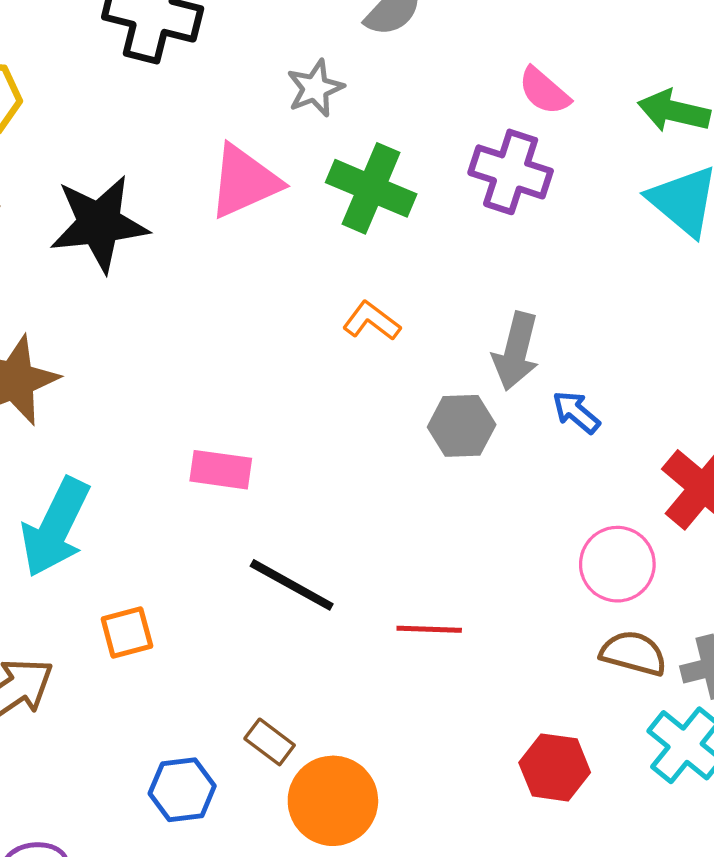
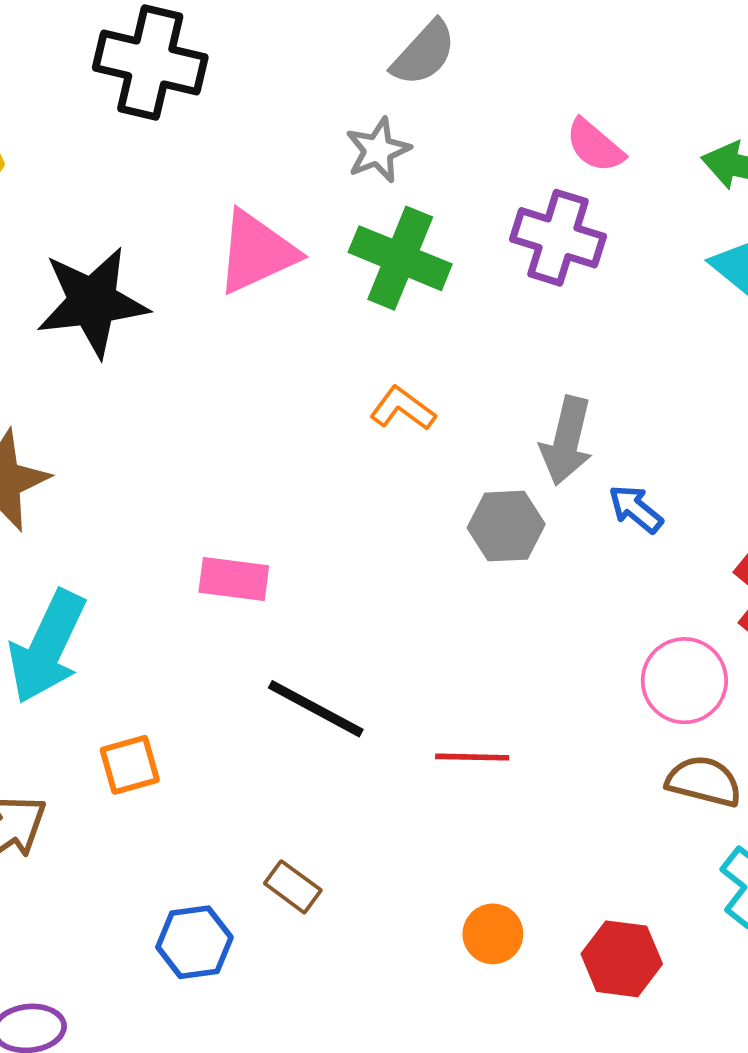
gray star: (315, 88) -> (378, 150), moved
red hexagon: (555, 767) -> (622, 959), moved
orange circle: (333, 801) -> (493, 934), moved, size x0.6

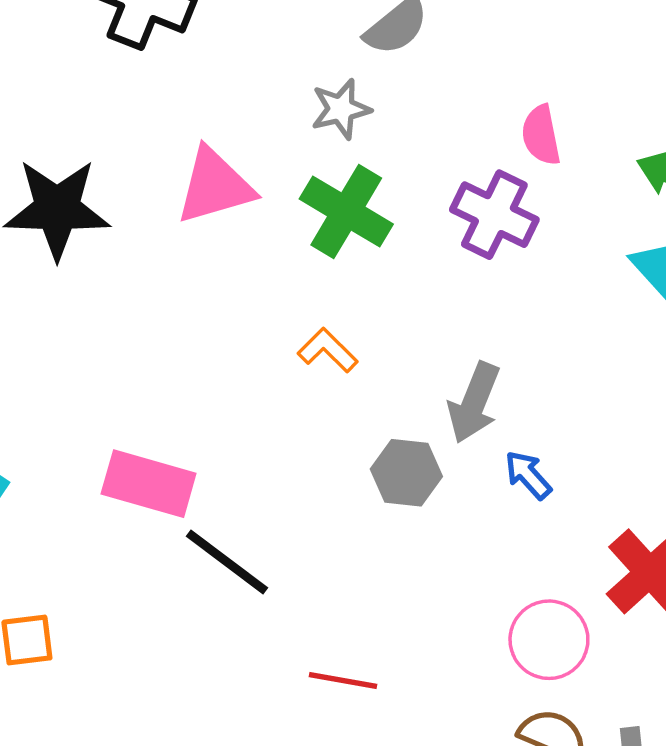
pink semicircle: (595, 146) -> (541, 135), turned 30
pink rectangle: (234, 579) -> (149, 484), size x1.4
black line: (316, 709) -> (227, 562), moved

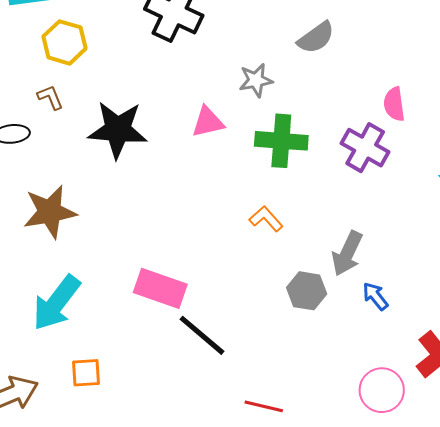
gray star: (341, 109) -> (256, 80), moved
pink triangle: (215, 186) -> (208, 122), size x0.7
green cross: (346, 212) -> (281, 141), turned -30

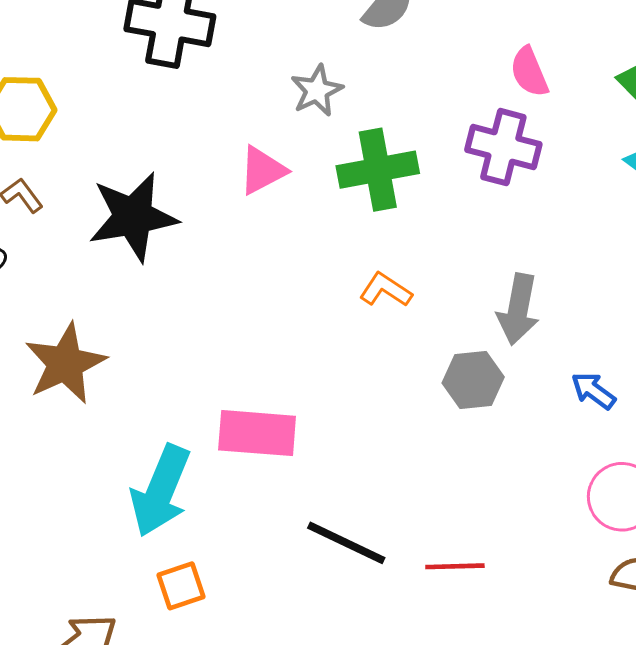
blue arrow: (375, 296) -> (593, 391), moved
cyan arrow: (56, 303) -> (161, 491), moved
black line: (202, 335) -> (346, 543), moved

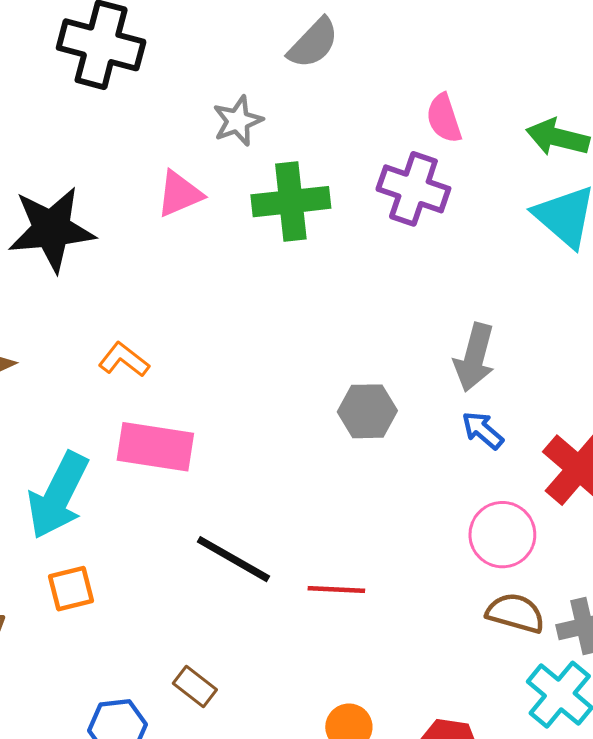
orange L-shape: (386, 290) -> (124, 360), moved
gray arrow: (518, 309) -> (475, 357), moved

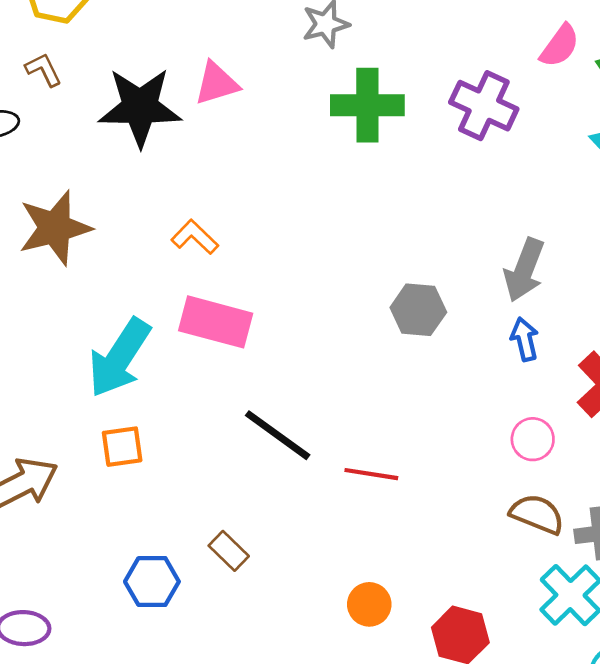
pink semicircle: (444, 118) -> (560, 46), moved, turned -132
pink triangle: (180, 194) -> (217, 83), moved
blue arrow: (483, 430) -> (525, 339), turned 30
pink circle: (502, 535) -> (533, 439), size x0.7

